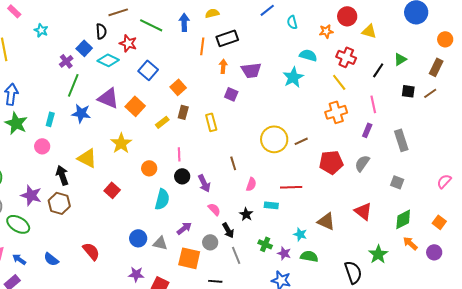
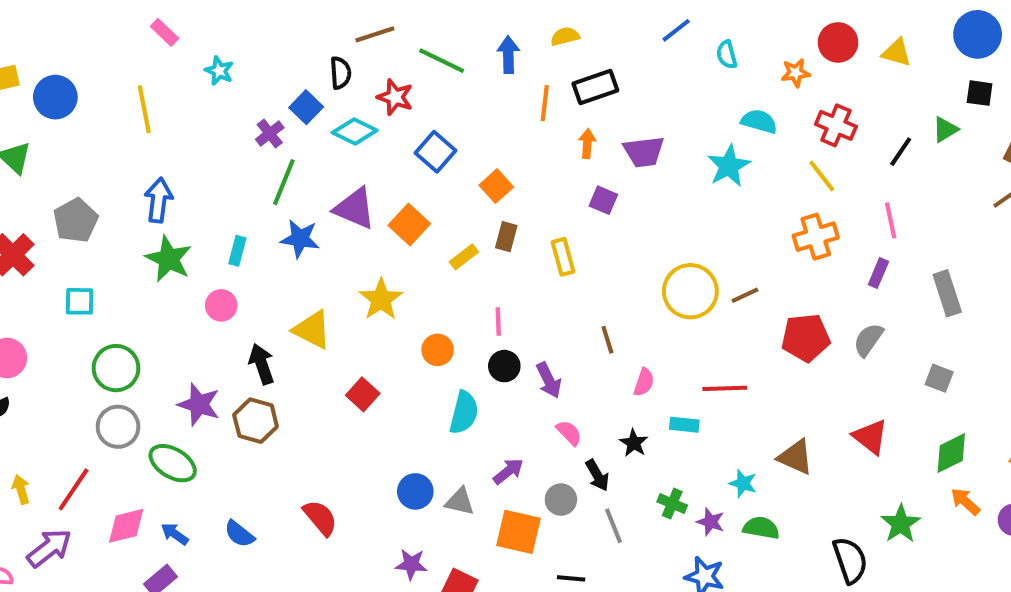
yellow triangle: (369, 31) -> (897, 53), moved
black square: (408, 91) -> (980, 93), moved

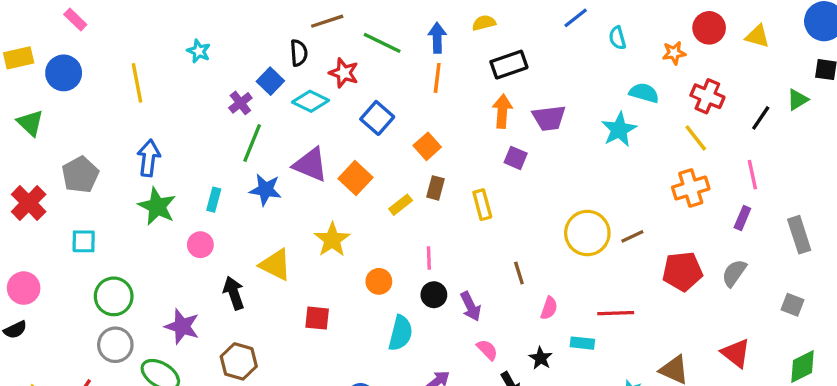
pink rectangle: (165, 32) -> (75, 20), moved
orange line: (545, 103) -> (437, 78), moved
orange arrow: (587, 144) -> (502, 111), size x1.4
red square: (363, 394) -> (317, 318), turned -36
brown hexagon: (256, 421) -> (239, 361), moved

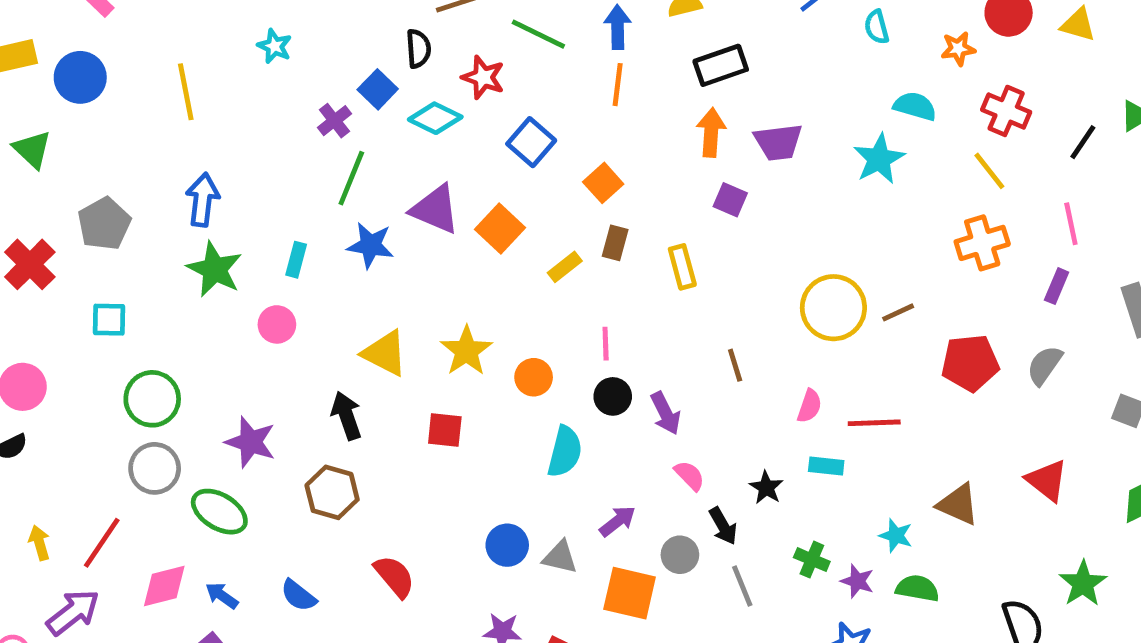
yellow star: (332, 240) -> (466, 351), moved
black arrow: (234, 293) -> (346, 416), moved
pink semicircle: (549, 308) -> (809, 406), moved

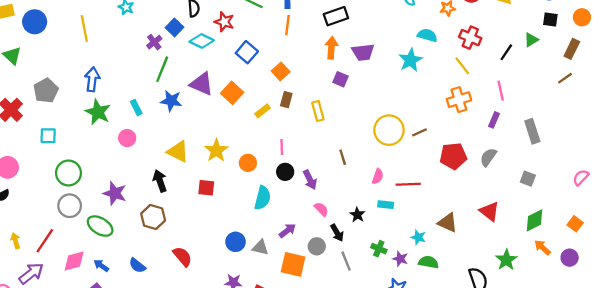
cyan rectangle: (296, 260) -> (136, 108), turned -42

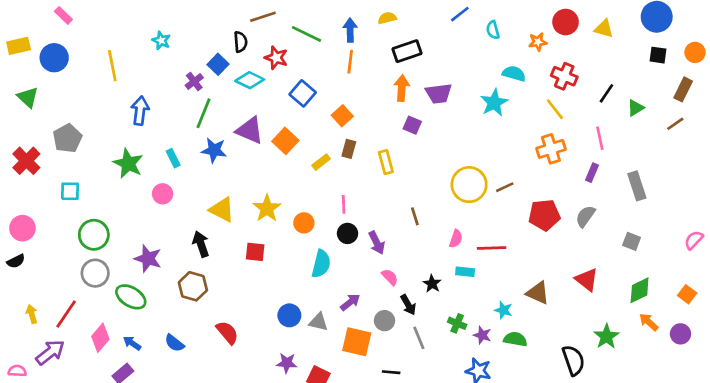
green triangle: (531, 40) -> (636, 108), moved
blue arrow: (92, 79) -> (140, 111), moved
pink diamond: (74, 261) -> (100, 338), turned -35

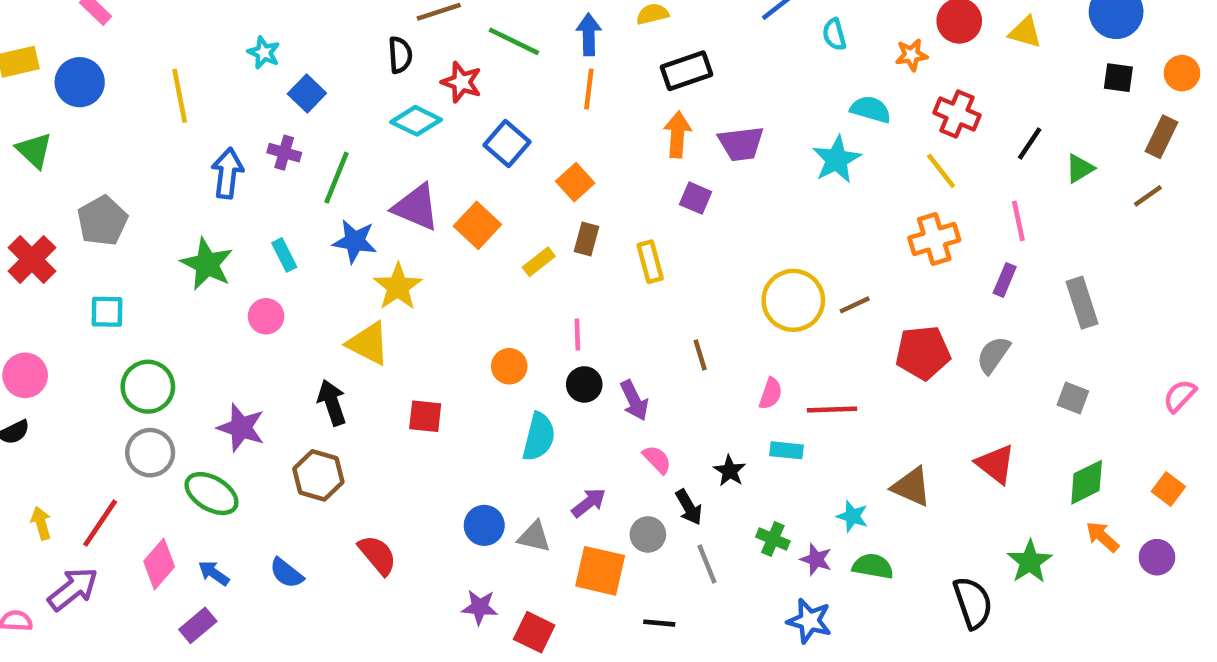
blue square: (218, 64) -> (307, 94), moved
purple cross: (194, 82) -> (284, 153), moved, turned -36
yellow star: (267, 208) -> (398, 287), moved

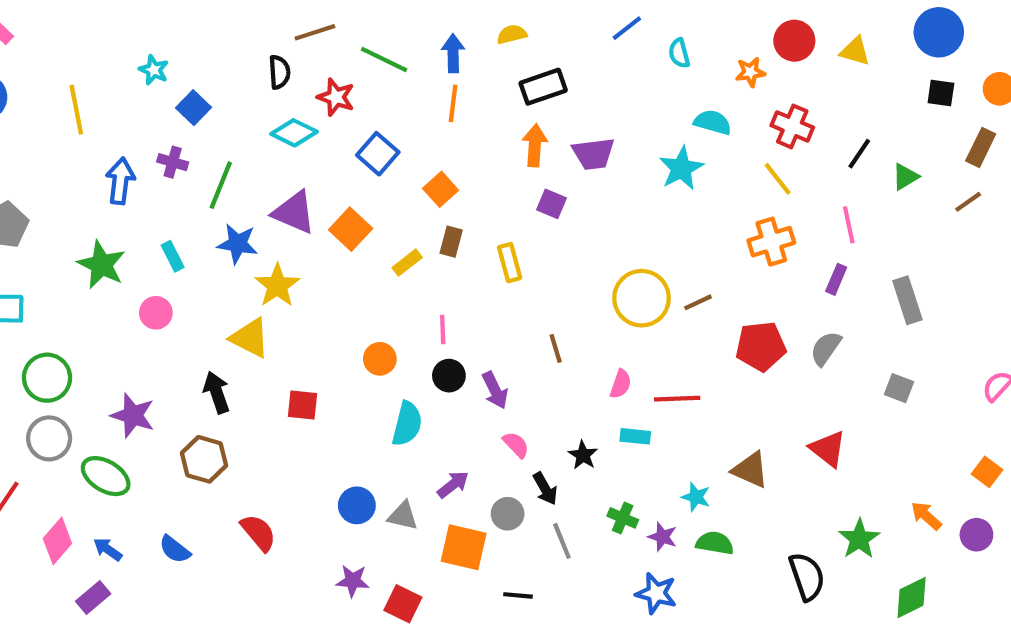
green diamond: (1087, 482) -> (912, 597), moved

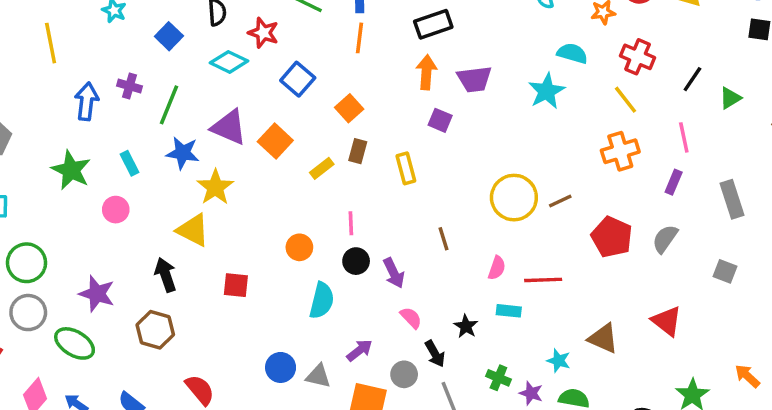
blue square: (194, 108) -> (169, 36), moved
red pentagon: (761, 346) -> (612, 237), turned 30

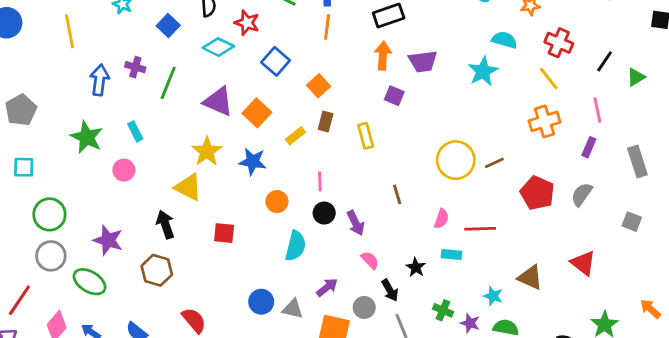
blue star: (183, 153) -> (253, 162), moved

